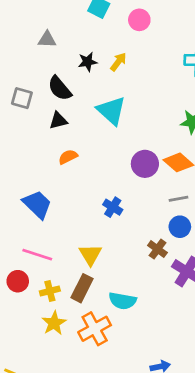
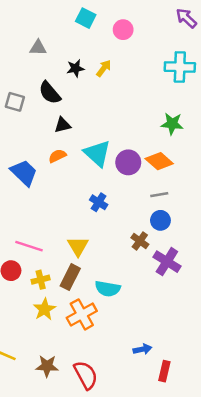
cyan triangle: (111, 111) -> (97, 153), moved
black triangle: (58, 120) -> (63, 125), moved
blue trapezoid: (37, 204) -> (24, 173), moved

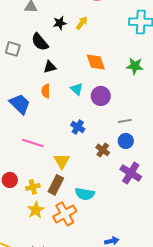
cyan triangle: (97, 153) -> (77, 89), size x0.6
orange semicircle: (57, 156) -> (46, 91), turned -64
orange diamond: (159, 161) -> (96, 62), moved, turned 30
brown cross: (140, 241) -> (103, 150), moved
pink line: (29, 246) -> (33, 143), moved

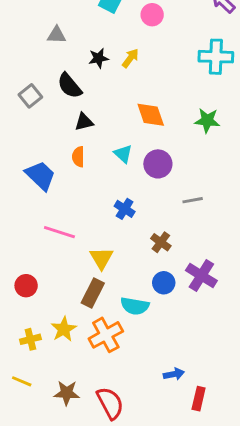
gray square: (13, 49) -> (30, 96), turned 35
blue circle: (126, 141) -> (164, 283), moved
yellow cross: (33, 187) -> (30, 339), moved

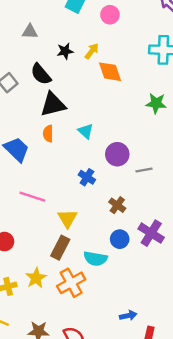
orange diamond: (151, 115) -> (110, 72), moved
black triangle: (84, 122) -> (53, 104), size x1.6
purple circle: (158, 164) -> (117, 154), moved

